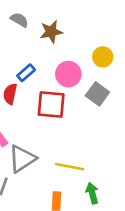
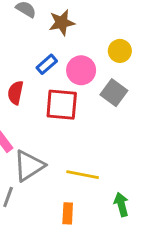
blue rectangle: (26, 73) -> (47, 64), moved
green arrow: (92, 193) -> (121, 204), moved

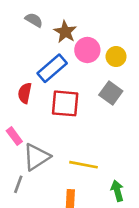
brown star: (62, 23) -> (65, 32), turned -30
blue rectangle: (47, 64) -> (52, 68), size x1.6
pink circle: (81, 70) -> (87, 50), moved

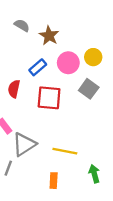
pink circle: (87, 50) -> (68, 63), moved
blue rectangle: (52, 68) -> (38, 67), size x0.7

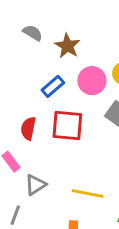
red semicircle: (14, 89) -> (28, 128), moved
gray triangle: (24, 144) -> (36, 185), size x0.7

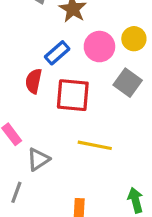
red semicircle: (28, 128) -> (34, 81), moved
yellow line: (88, 193) -> (95, 145), moved

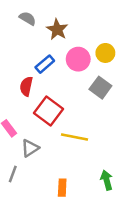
red square: (73, 95) -> (49, 111), moved, turned 32

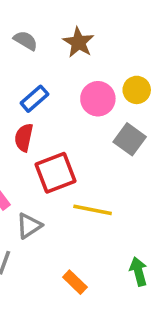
brown star: (57, 30) -> (78, 42), moved
blue rectangle: (45, 64) -> (34, 99), moved
red square: (49, 111) -> (56, 173), turned 32
orange rectangle: (62, 188) -> (75, 282), turned -49

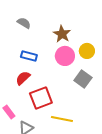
brown star: (78, 42) -> (62, 34), moved
blue rectangle: (34, 99) -> (29, 56), turned 56
red semicircle: (24, 138) -> (23, 78), turned 35

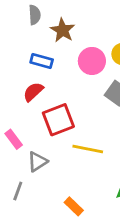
gray semicircle: (24, 23) -> (35, 15), turned 56
brown star: (62, 34) -> (63, 30), moved

